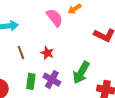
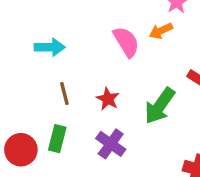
green arrow: (81, 73) -> (160, 106), moved
green rectangle: (31, 81) -> (57, 139), moved

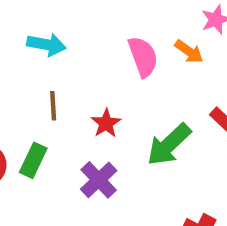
orange arrow: (161, 31) -> (189, 51), turned -130

